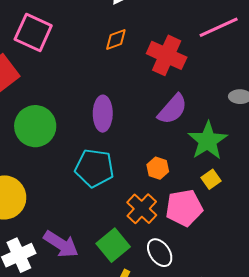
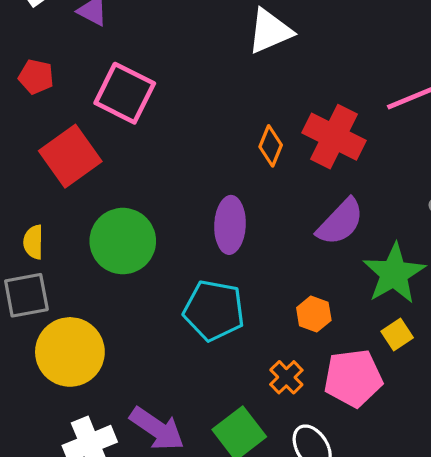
orange diamond: (116, 39) -> (271, 146), moved, turned -50
orange cross: (142, 209) -> (286, 377), size x0.7

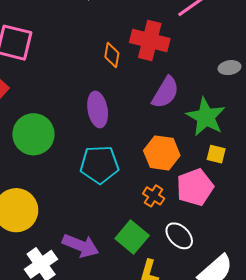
orange hexagon: (314, 314) -> (162, 153), size x1.6
yellow square: (397, 335) -> (216, 154), turned -30

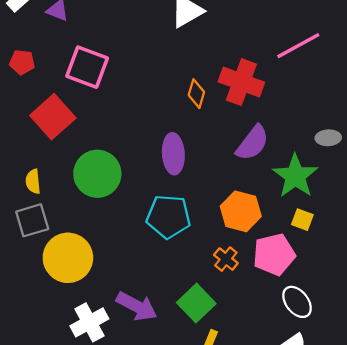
gray ellipse: (229, 68) -> (328, 138), moved
white ellipse: (179, 236) -> (297, 302), moved

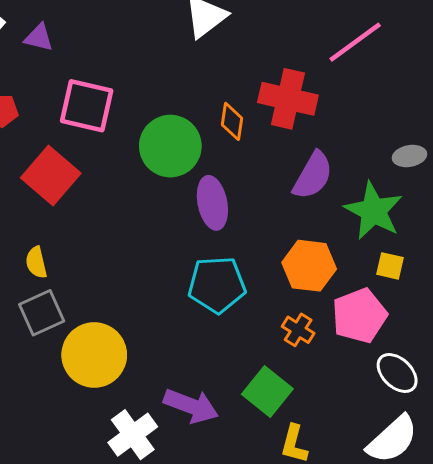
green circle: (97, 174) -> (170, 146), moved

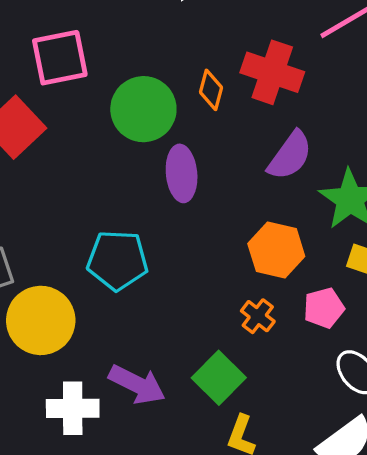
pink square: (87, 106) -> (60, 58), turned -30
cyan pentagon: (217, 285) -> (117, 260), moved
pink pentagon: (359, 316) -> (324, 308), size x0.7
white cross: (133, 435) -> (73, 408), turned 30

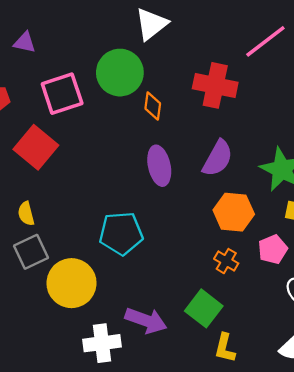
orange diamond: (211, 90) -> (153, 106), moved
green circle: (143, 109) -> (120, 73), moved
purple semicircle: (290, 156) -> (218, 158), moved

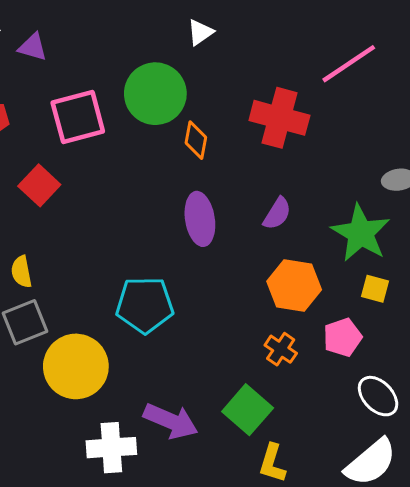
white triangle: (151, 24) -> (200, 32), size x0.6
red square: (36, 147) -> (39, 185), size x0.7
purple semicircle: (218, 158) -> (277, 214), size x0.7

